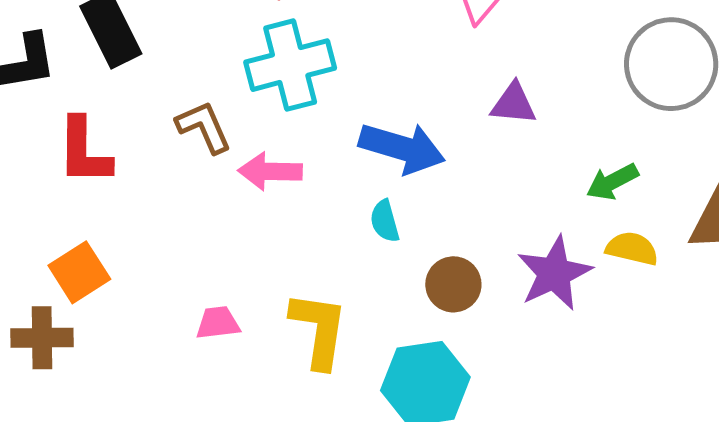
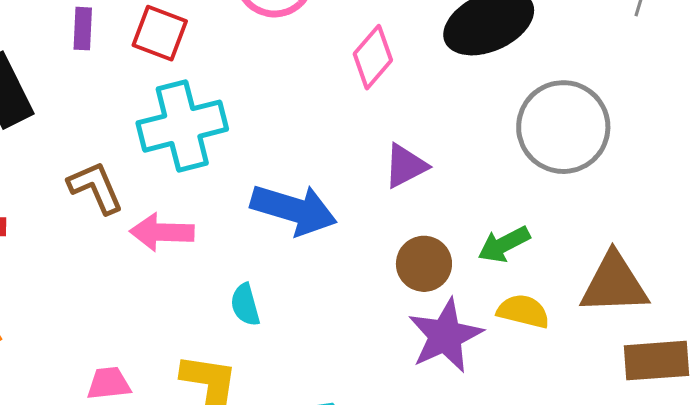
purple triangle: (514, 104) -> (405, 166), turned -33
cyan semicircle: (385, 221) -> (245, 305), moved
brown circle: (453, 284) -> (424, 264), moved

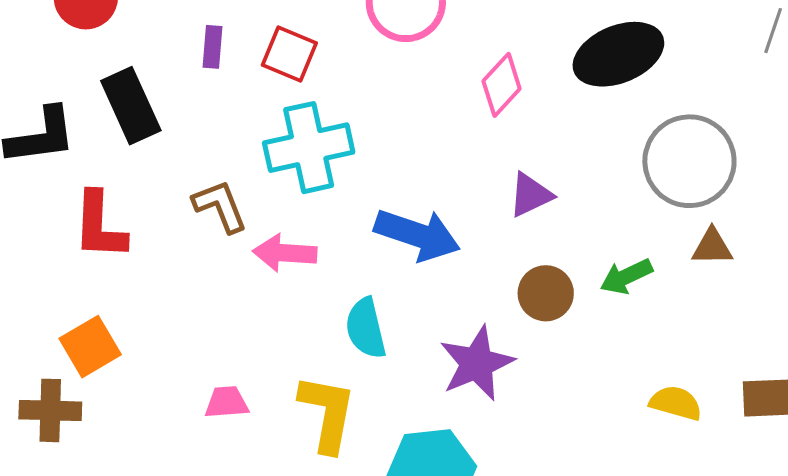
brown triangle: (614, 284) -> (712, 247), moved, size x0.6
cyan semicircle: (245, 305) -> (366, 328), size x1.4
yellow semicircle: (523, 311) -> (676, 403), moved
purple star: (445, 336) -> (477, 363), moved

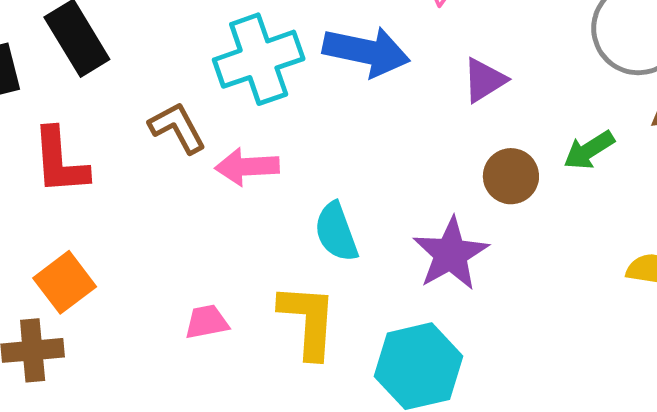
blue arrow: (417, 235) -> (366, 52), moved

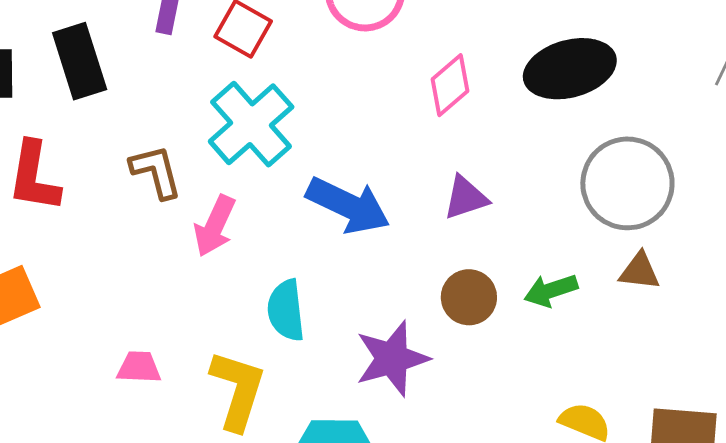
blue arrow: (366, 52) -> (348, 205), moved
cyan cross: (259, 59) -> (251, 124), turned -36
pink arrow: (247, 167) -> (215, 226), turned -76

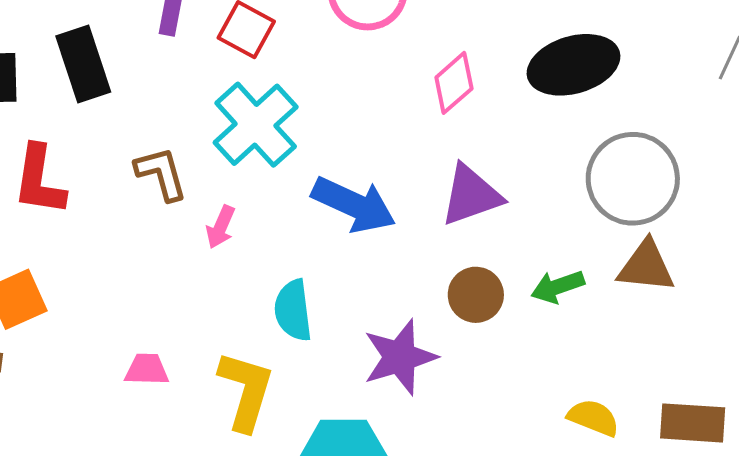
purple triangle: (466, 198) -> (471, 195), size x1.4
pink arrow: (215, 226) -> (221, 227), size x0.7
brown triangle: (640, 271) -> (646, 266), size x1.4

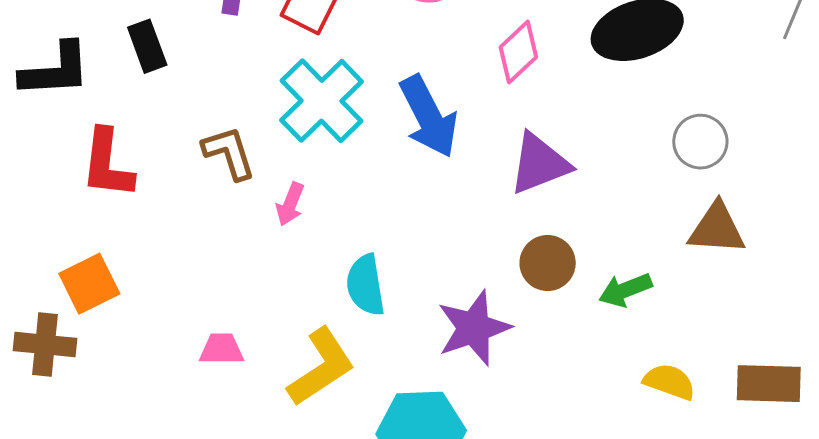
black rectangle: (83, 64) -> (147, 46), size x0.7
gray circle: (633, 179) -> (700, 142), size x0.6
blue arrow: (354, 205) -> (429, 116), moved, turned 40
green arrow: (558, 287) -> (625, 290), moved
yellow L-shape: (246, 391) -> (321, 367), turned 42

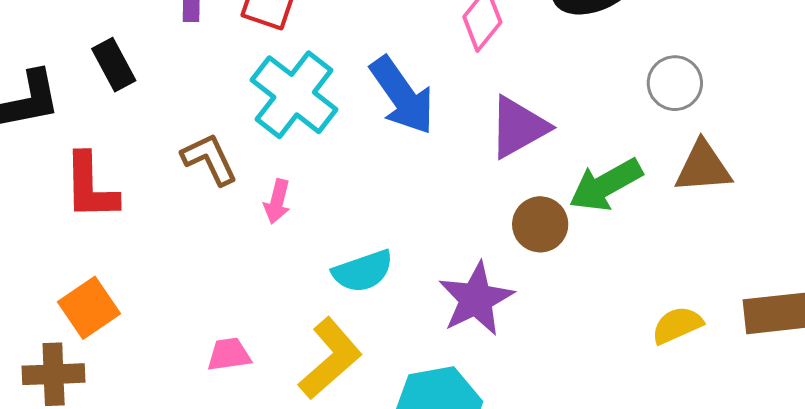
cyan semicircle: (365, 285) -> (363, 271), turned -92
green arrow: (625, 290) -> (606, 185), moved, size x1.4
yellow semicircle: (669, 382) -> (677, 325), turned -36

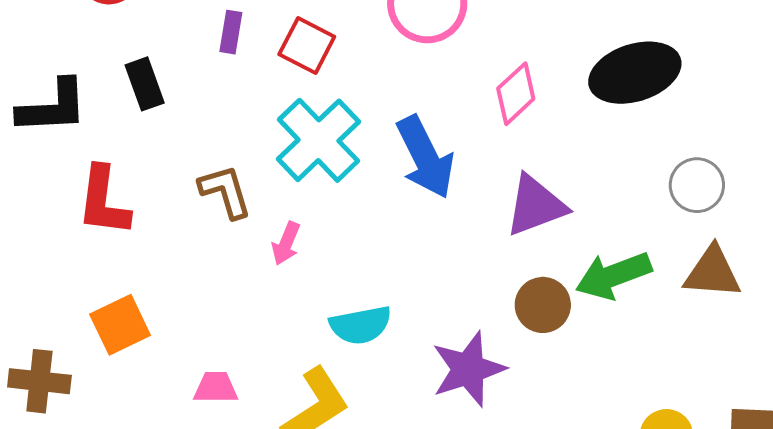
orange square: (89, 308) -> (120, 325), moved

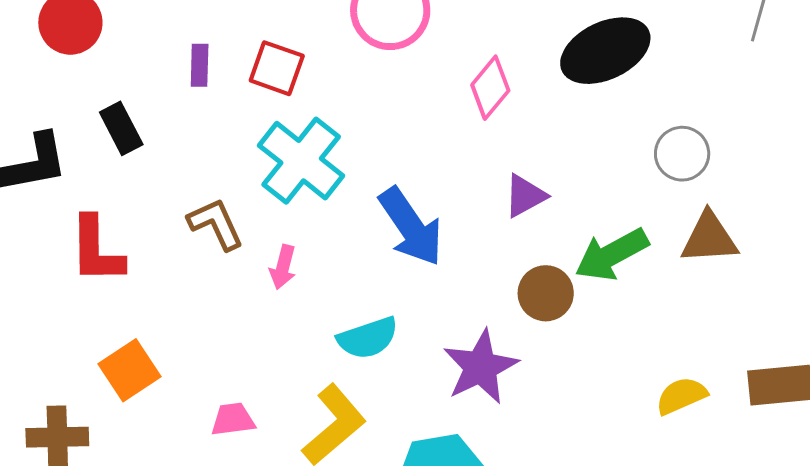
blue arrow: (425, 157) -> (411, 227), moved
purple triangle: (536, 206) -> (525, 196), size x0.7

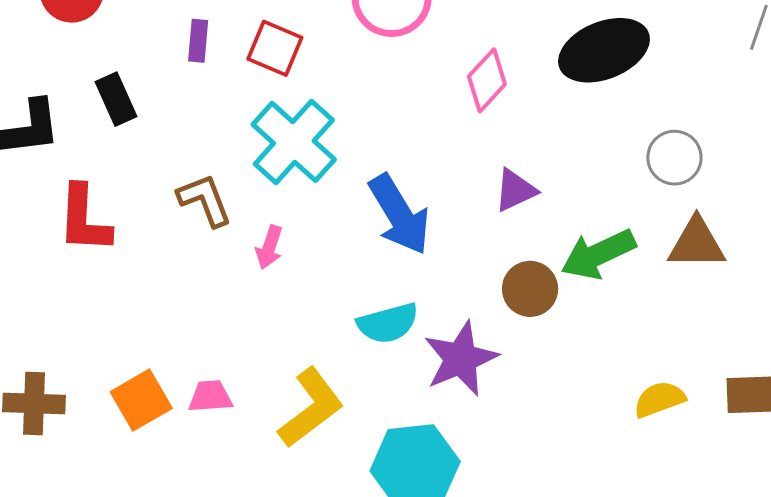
cyan semicircle: (368, 338) -> (388, 323), moved
orange square: (130, 370) -> (141, 400), moved

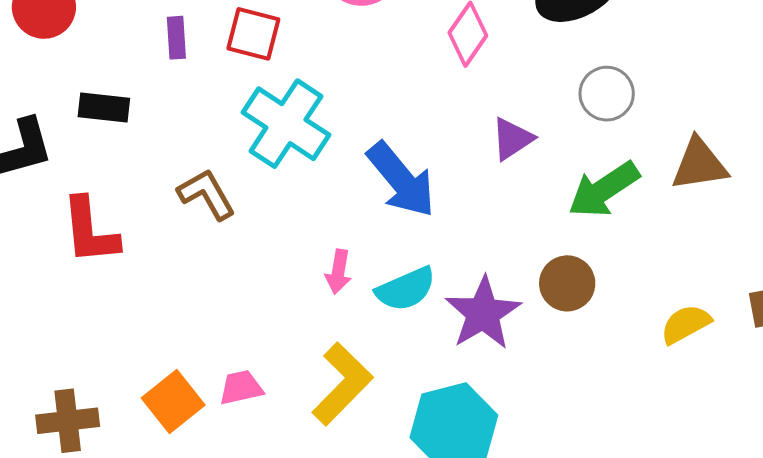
black rectangle: (116, 99) -> (104, 107), turned -51
gray circle: (674, 158) -> (607, 94), moved
pink arrow: (269, 247) -> (338, 272), moved
brown circle: (530, 289) -> (567, 283), moved

